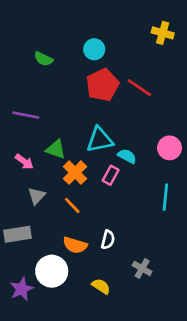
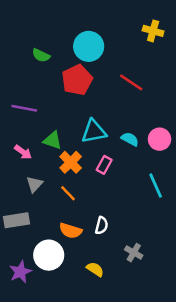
cyan circle: (94, 49) -> (89, 46), size x1.5
red pentagon: (102, 85) -> (77, 80), moved
cyan semicircle: (127, 156) -> (130, 139), moved
cyan line: (165, 197) -> (156, 186), turned -30

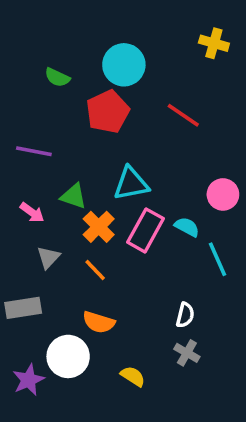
cyan semicircle: (130, 139) -> (187, 227), moved
pink rectangle: (104, 165) -> (146, 230), size x1.6
white semicircle: (102, 225) -> (185, 315), moved

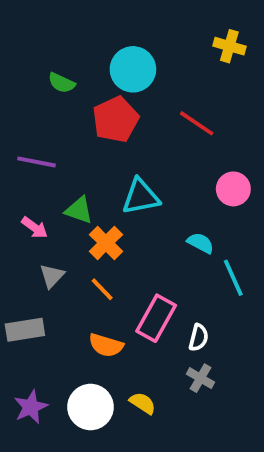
pink circle: (223, 194) -> (233, 189), moved
pink rectangle: (146, 230) -> (156, 318), moved
white circle: (68, 356) -> (91, 407), moved

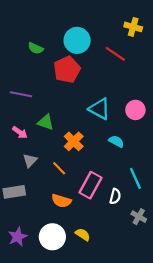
red line: (197, 123) -> (115, 54), moved
cyan triangle: (141, 197) -> (100, 109), moved, turned 40
orange cross: (106, 243) -> (74, 141), moved
cyan line: (233, 278) -> (135, 178), moved
gray cross: (200, 378) -> (139, 217), moved

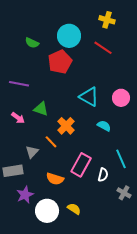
yellow cross: (133, 27) -> (107, 20), moved
gray triangle: (30, 160) -> (32, 152), moved
orange line: (59, 168) -> (51, 142), moved
purple star: (18, 237) -> (25, 195), moved

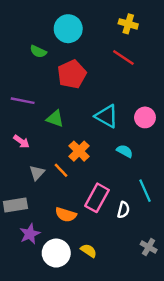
cyan circle: (69, 36) -> (68, 29), moved
green triangle: (41, 109) -> (55, 119), moved
gray triangle: (32, 152) -> (37, 173), moved
gray cross: (124, 193) -> (149, 247), moved

